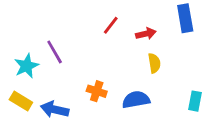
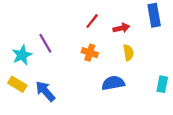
orange cross: (97, 91) -> (90, 53), moved
blue arrow: (55, 109) -> (45, 91), turned 35

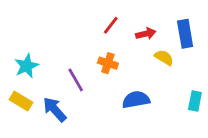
blue rectangle: (154, 15) -> (185, 34), moved
purple line: (45, 43) -> (76, 80), moved
yellow semicircle: (128, 53) -> (164, 58), moved, turned -49

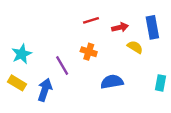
red line: (111, 25) -> (91, 20), turned 35
blue arrow: (55, 109) -> (45, 90), turned 60

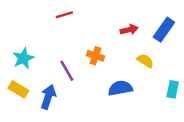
red line: (91, 20) -> (64, 15), moved
blue rectangle: (152, 27) -> (164, 30), turned 45
yellow semicircle: (135, 47) -> (145, 61), moved

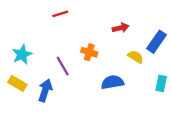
blue rectangle: (164, 30) -> (156, 42), moved

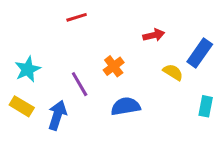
orange cross: (89, 52) -> (114, 66), turned 35
blue semicircle: (112, 82) -> (126, 106), moved

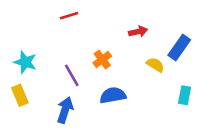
cyan star: (28, 69) -> (25, 62), turned -30
yellow rectangle: (22, 106) -> (20, 95), turned 36
blue arrow: (57, 115) -> (65, 110), moved

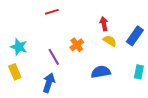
red arrow: (138, 32) -> (104, 24), turned -88
yellow semicircle: (155, 65) -> (110, 41), moved
blue semicircle: (113, 95) -> (101, 72), moved

